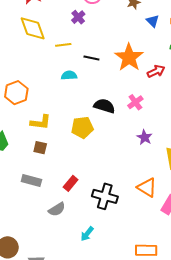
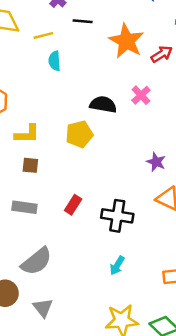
black line: (91, 58) -> (83, 21), moved
cyan semicircle: (69, 75) -> (54, 61), moved, turned -84
purple star: (145, 137) -> (156, 162), moved
gray semicircle: (57, 209) -> (37, 261), moved, size x1.5
cyan arrow: (87, 234) -> (117, 266), moved

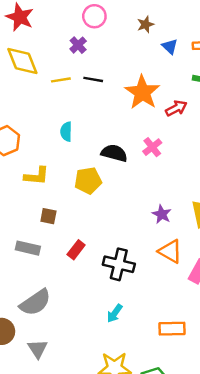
black line: (83, 21) -> (93, 79), moved
cyan semicircle: (54, 61) -> (66, 132), moved
brown square: (30, 165) -> (48, 216), moved

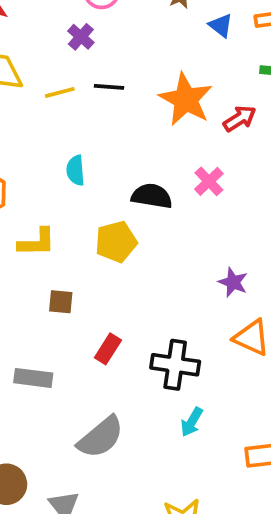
gray rectangle: (28, 248) -> (33, 378), moved
gray semicircle: (35, 303) -> (101, 437), moved
cyan arrow: (115, 313) -> (192, 422), moved

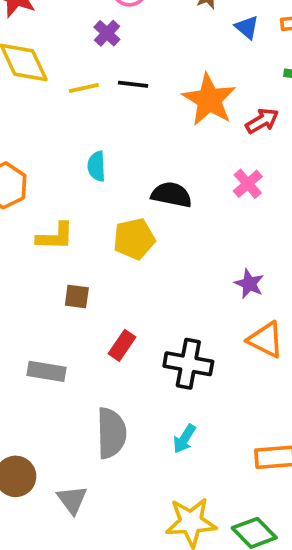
pink cross: (209, 181) -> (248, 184), moved
cyan arrow: (192, 422) -> (184, 439), moved
gray semicircle: (101, 437) -> (111, 433), turned -54

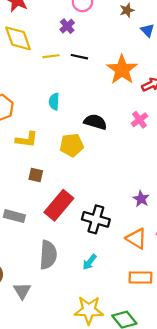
purple star: (249, 284) -> (141, 199), moved
orange triangle: (266, 340) -> (136, 238), moved
red rectangle: (122, 345) -> (59, 205), size x1.8

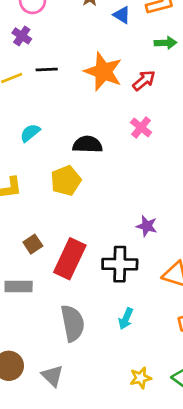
cyan semicircle: (54, 102) -> (30, 133), turned 63
brown square: (36, 175) -> (33, 244), moved, turned -32
purple star: (141, 199) -> (147, 226), moved
yellow star: (89, 310) -> (141, 378), size x0.6

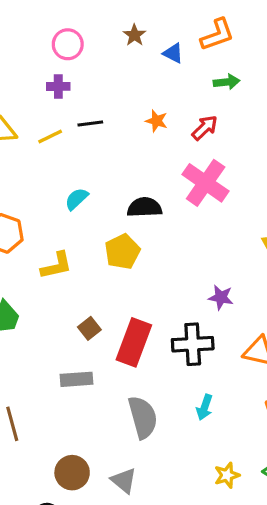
purple cross: (22, 36) -> (58, 86), turned -30
orange star: (103, 72) -> (157, 121), size x0.5
pink cross: (141, 127) -> (206, 183), size x1.8

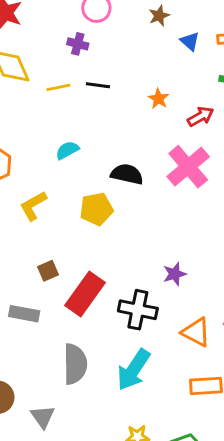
yellow L-shape: (56, 266) -> (33, 206), turned 148
purple star: (221, 297) -> (175, 274), turned 30
cyan arrow: (205, 407) -> (133, 370), size x1.8

